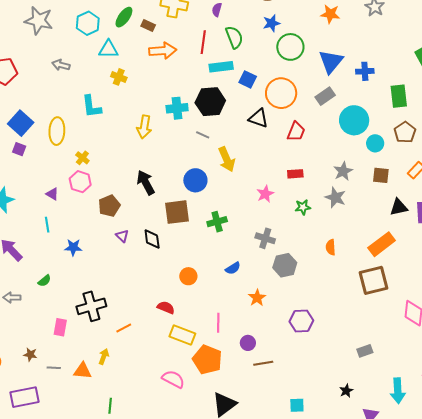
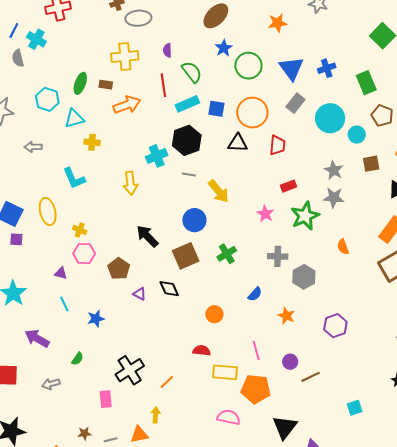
green star: (303, 207) -> (305, 216), size x1.8

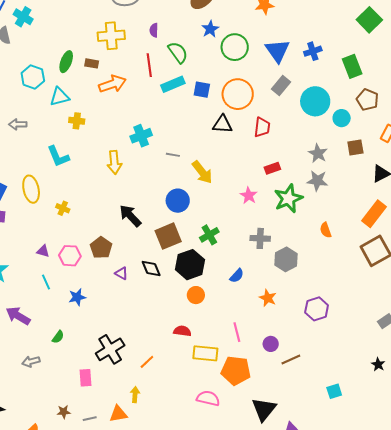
black hexagon: (187, 140) -> (190, 265), moved
pink hexagon: (84, 254) -> (70, 256), moved

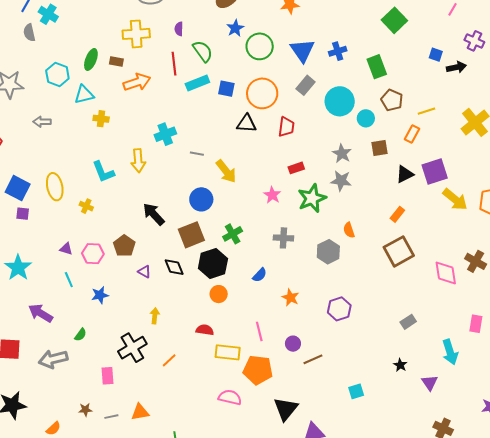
cyan L-shape: (58, 156) -> (103, 172), moved
orange rectangle: (374, 214) -> (397, 214), size x0.6
gray hexagon: (286, 259) -> (328, 252), moved
gray arrow: (31, 362) -> (53, 359), size x1.6
yellow arrow: (135, 395) -> (155, 316), moved

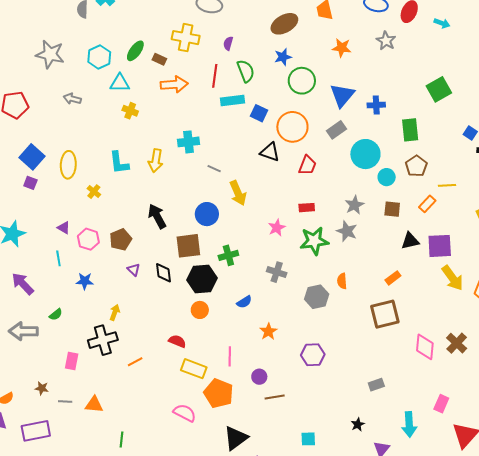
yellow arrow: (155, 316) -> (115, 312), moved

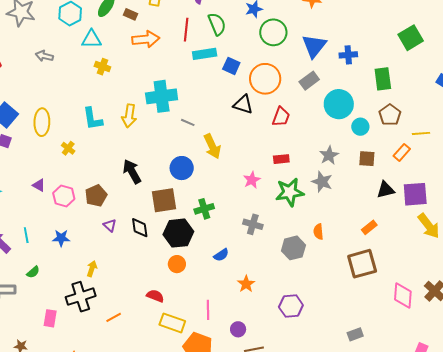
cyan cross: (188, 142) -> (162, 96), size x1.4
cyan line: (58, 258) -> (26, 235), moved

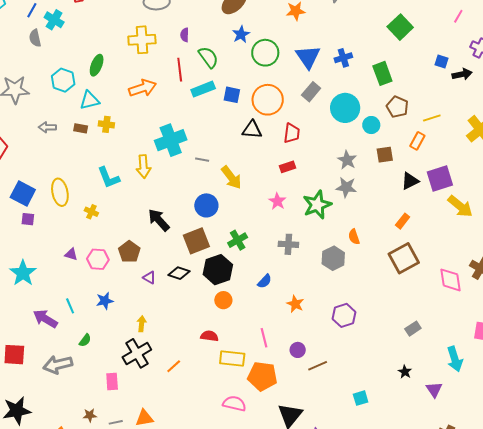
brown rectangle: (130, 14) -> (81, 128), moved
red rectangle: (281, 159) -> (288, 167), moved
black diamond: (140, 228) -> (179, 273), turned -50

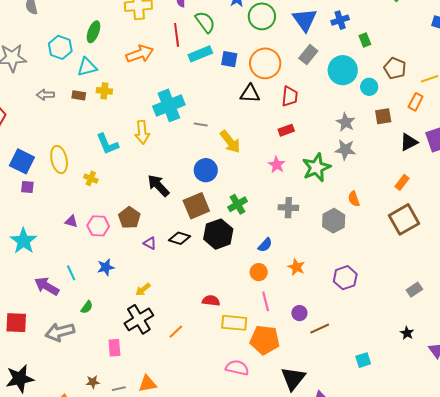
green rectangle: (382, 73) -> (365, 40), moved, size x0.6
orange circle: (223, 300) -> (259, 272), moved
yellow arrow: (142, 324) -> (143, 290), turned -133

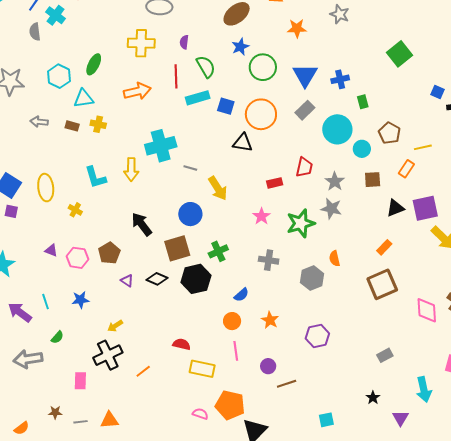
red trapezoid: (290, 96) -> (304, 167), moved
orange pentagon: (265, 340) -> (230, 405), moved
pink semicircle: (237, 368) -> (200, 414), size x0.7

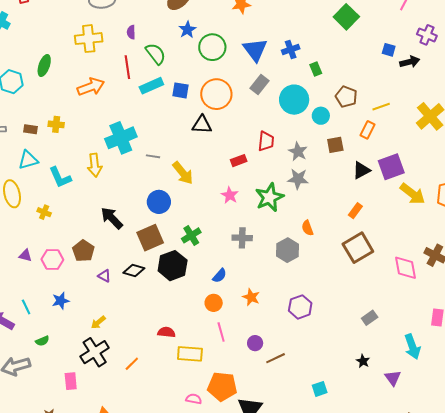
cyan triangle: (84, 99) -> (28, 160), moved
green semicircle: (57, 337) -> (42, 341), turned 32

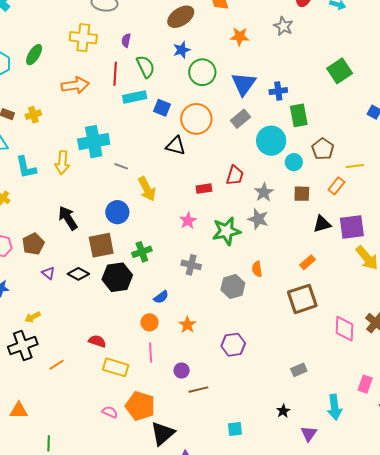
green rectangle: (316, 69) -> (299, 115), size x1.6
yellow cross: (56, 124) -> (33, 115), turned -35

